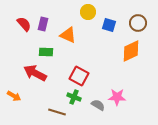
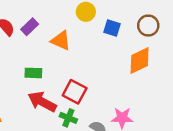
purple rectangle: (43, 24) -> (30, 27), turned 32
green rectangle: (46, 52) -> (33, 73), moved
red arrow: (35, 73) -> (42, 102), moved

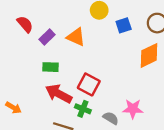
purple rectangle: (30, 27) -> (47, 37), moved
blue square: (112, 28) -> (124, 25), turned -35

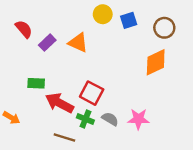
blue square: (124, 25) -> (129, 20), moved
green rectangle: (50, 67) -> (36, 83), moved
gray semicircle: (111, 118) -> (110, 119), moved

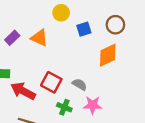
blue square: (129, 20) -> (84, 29), moved
green cross: (85, 119) -> (64, 107), moved
gray semicircle: (110, 119) -> (80, 84), moved

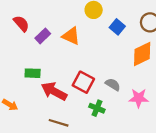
blue square: (84, 29) -> (117, 27), turned -32
pink star: (93, 105) -> (139, 98), moved

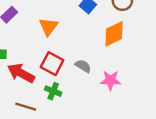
orange triangle: (71, 36) -> (48, 27), moved, turned 42
green cross: (97, 108) -> (53, 91), moved

